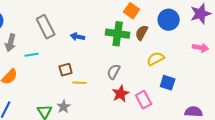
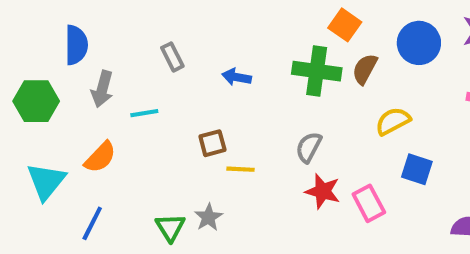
gray rectangle: (46, 27) -> (172, 57), size x0.6
red star: (121, 94) -> (323, 191), turned -30

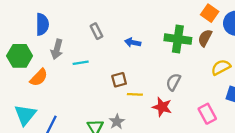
orange square: (345, 25) -> (210, 13), moved
orange semicircle: (100, 157) -> (39, 77), moved
cyan triangle: (46, 181) -> (25, 115), moved
red star: (323, 191) -> (162, 107), moved

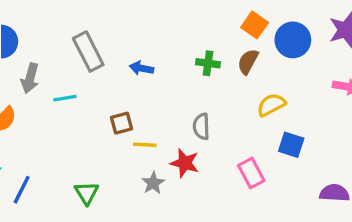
gray rectangle: (96, 31) -> (88, 52), size x1.6
green cross: (178, 39) -> (208, 63), size x0.6
gray semicircle: (173, 82) -> (201, 126), turned -30
gray star: (117, 122) -> (153, 183), moved

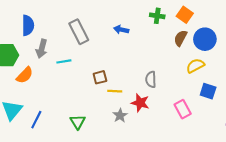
blue circle: (293, 40) -> (205, 39), moved
green cross: (208, 63) -> (157, 16), moved
blue arrow: (141, 68) -> (121, 30), moved

